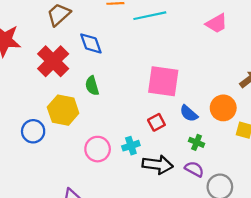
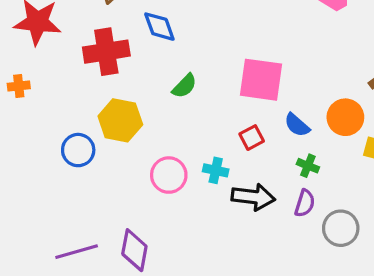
red cross: (53, 61) -> (106, 52), turned 36
green semicircle: (92, 86) -> (184, 86), moved, turned -120
cyan cross: (131, 146) -> (216, 170), turned 30
purple semicircle: (194, 169) -> (305, 203), turned 78

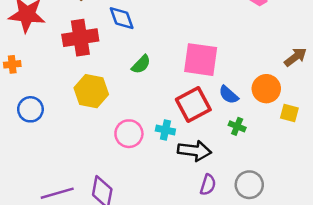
red square: (252, 138) -> (193, 104), size x1.8
blue circle: (78, 150) -> (30, 109), moved
purple semicircle: (305, 203) -> (208, 185), moved
gray circle: (341, 228) -> (249, 185), moved

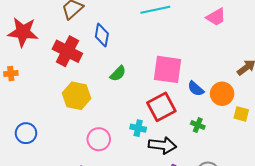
blue diamond: (122, 18) -> (102, 35), turned 30
red cross: (80, 38) -> (67, 51), turned 36
blue semicircle: (229, 95) -> (196, 89), moved
blue circle: (30, 109) -> (26, 133), moved
pink circle: (129, 134) -> (99, 139), moved

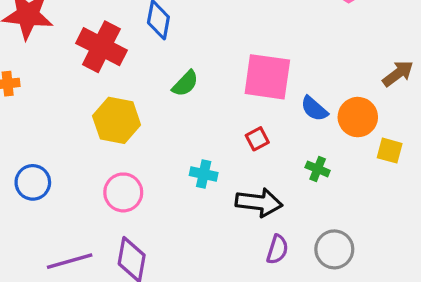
red square: (161, 107) -> (257, 139), size x0.5
cyan cross: (138, 128) -> (204, 174), moved
pink circle: (99, 139) -> (123, 192), moved

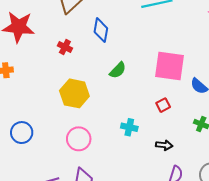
red cross: (101, 47) -> (65, 47), size x0.5
black arrow: (259, 202) -> (164, 145), size x0.6

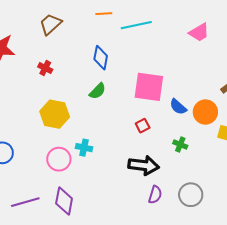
blue diamond: (101, 30) -> (101, 58), moved
cyan cross: (129, 127) -> (84, 148), moved
black arrow: (164, 145) -> (144, 165), size x1.8

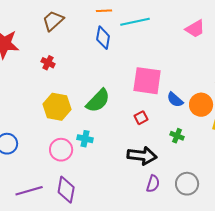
blue diamond: (101, 58) -> (103, 38), moved
green semicircle: (98, 91) -> (98, 101), moved, size x1.5

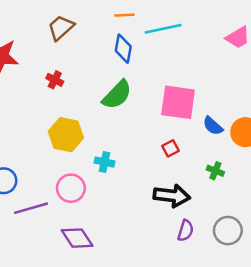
green semicircle: (98, 101) -> (117, 95), moved
cyan cross: (85, 139) -> (105, 162), moved
purple diamond: (66, 190) -> (77, 238), turned -44
purple line: (29, 191) -> (31, 208), moved

